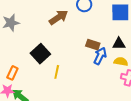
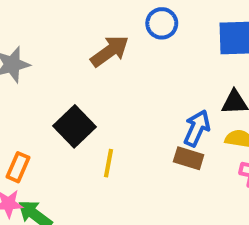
brown rectangle: (93, 45) -> (189, 158), moved

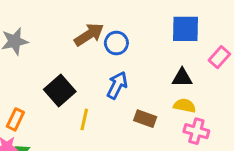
blue circle: (162, 23) -> (116, 43), moved
blue arrow: (197, 128) -> (117, 85), moved

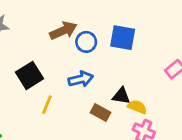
blue square: (186, 29) -> (123, 38), moved
black triangle: (182, 78) -> (121, 96), moved
blue arrow: (117, 85) -> (81, 79), turned 40

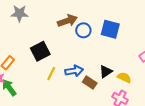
blue arrow: (81, 79) -> (74, 71), moved
black triangle: (121, 96) -> (106, 72), turned -48
yellow semicircle: (137, 107) -> (124, 78), moved

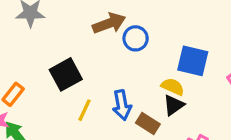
blue square: (110, 29) -> (193, 61), moved
blue arrow: (74, 71) -> (122, 105), turned 90
yellow semicircle: (124, 78) -> (173, 87), moved

